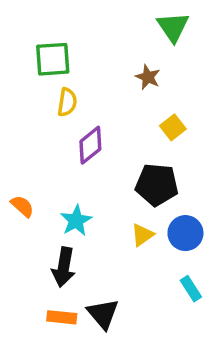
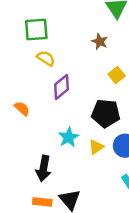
yellow semicircle: (67, 102) -> (46, 58), turned -66
orange semicircle: (22, 206) -> (22, 109), moved
cyan star: (76, 221) -> (69, 137), moved

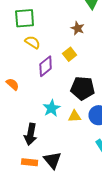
yellow square: (117, 75) -> (70, 54), moved
yellow triangle: (96, 147) -> (75, 116), turned 32

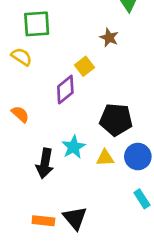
yellow semicircle: (33, 42) -> (22, 57), moved
yellow square: (70, 54) -> (85, 66), moved
black arrow: (31, 134) -> (45, 163), moved

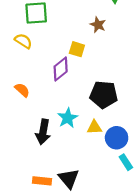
yellow square: (85, 66) -> (77, 49), turned -35
blue circle: (138, 157) -> (117, 138), moved

